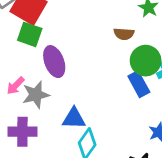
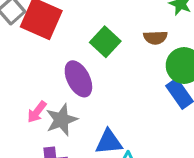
green square: (30, 34) -> (105, 42), moved, turned 30

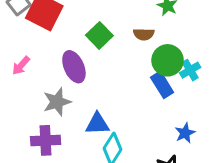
pink arrow: (37, 112) -> (21, 66), moved

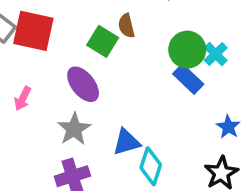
brown semicircle: (144, 34) -> (126, 26), moved, turned 90

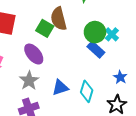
brown semicircle: (126, 26) -> (59, 19), size x1.6
cyan diamond: (151, 166) -> (87, 91), moved

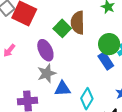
gray star: (29, 81) -> (47, 73), moved

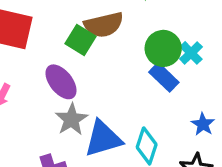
brown semicircle: (78, 23) -> (104, 25), turned -90
blue triangle: (63, 89) -> (103, 139), size x1.4

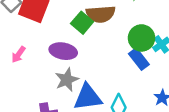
purple ellipse: (61, 82) -> (63, 51), turned -50

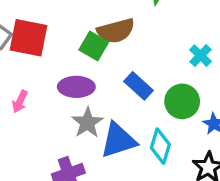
green circle: (142, 38) -> (182, 101), moved
blue rectangle: (139, 59) -> (138, 86), moved

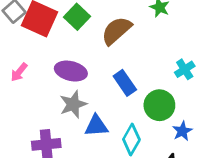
brown semicircle: (116, 31) -> (117, 31), turned 140
green square: (94, 46) -> (77, 17), moved
blue triangle: (118, 140) -> (96, 126), size x0.7

